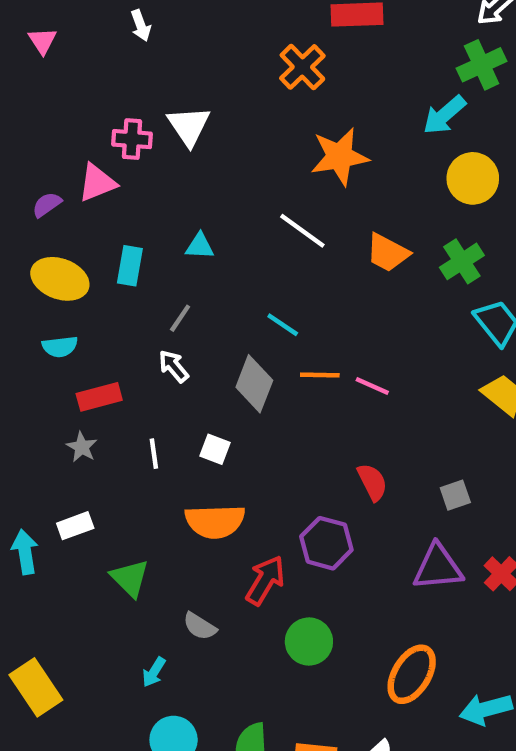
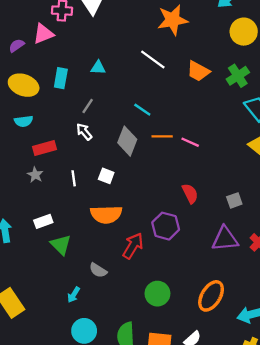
white rectangle: (75, 526) -> (43, 221), moved
green circle: (309, 642) -> (157, 294), moved

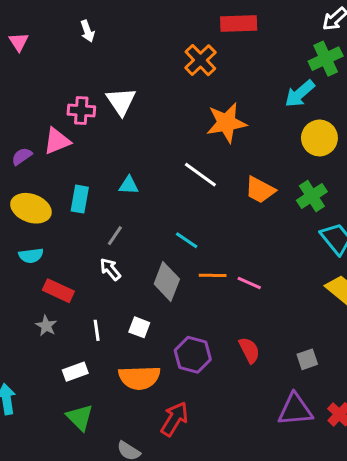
red rectangle: (45, 148) -> (58, 291), turned 40
white rectangle: (43, 221) -> (75, 372), moved
purple hexagon: (166, 226) -> (193, 355), moved

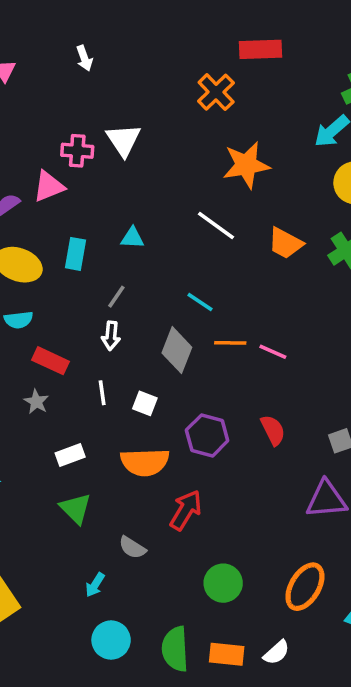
white arrow: (110, 269) -> (111, 336), turned -135
white line: (97, 330) -> (102, 393), moved

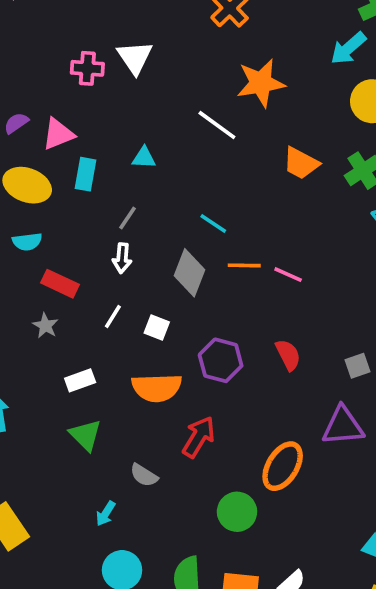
pink triangle: (49, 186) -> (58, 134), moved
white line: (216, 225) -> (217, 125), moved
white line: (102, 393) -> (113, 317), turned 40
orange ellipse: (305, 587) -> (283, 466), moved

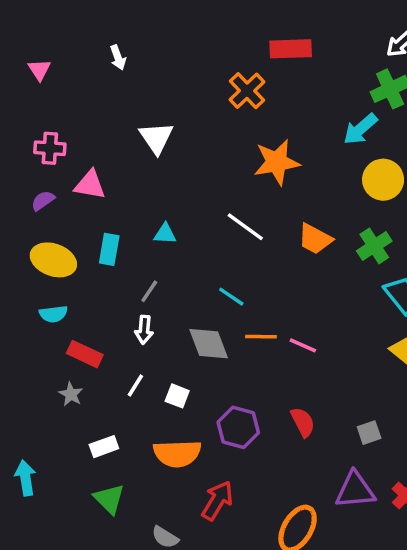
pink cross: (87, 68) -> (50, 148), moved
white line: (217, 125) -> (245, 227), moved
pink triangle: (58, 134) -> (90, 185), moved, turned 32
gray diamond: (190, 273) -> (209, 344), turned -42

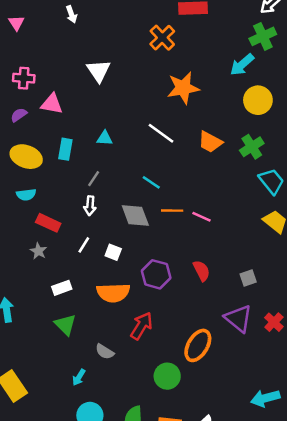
purple triangle: (355, 490) -> (238, 318), turned 44

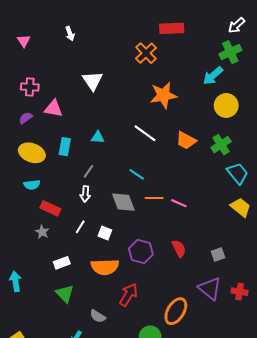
red cross: (274, 322) -> (240, 292), turned -35

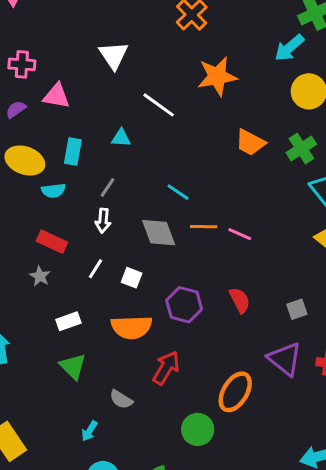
white line: (145, 133) -> (159, 105), moved
cyan semicircle: (32, 185) -> (53, 191), moved

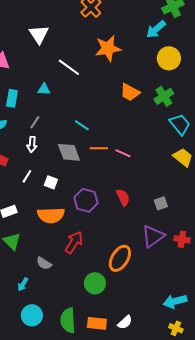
purple triangle: (285, 359) -> (153, 236), turned 45

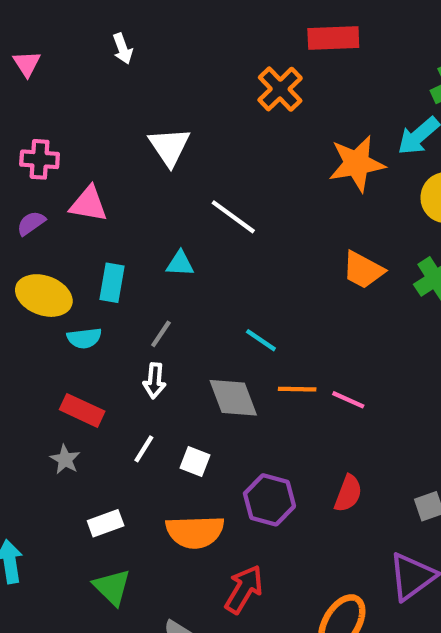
orange star: (108, 48) -> (357, 164), moved
red semicircle: (123, 197) -> (348, 493), turned 48

